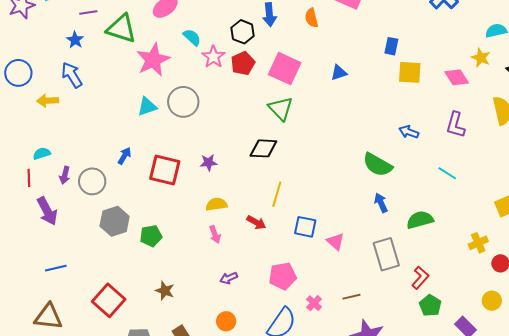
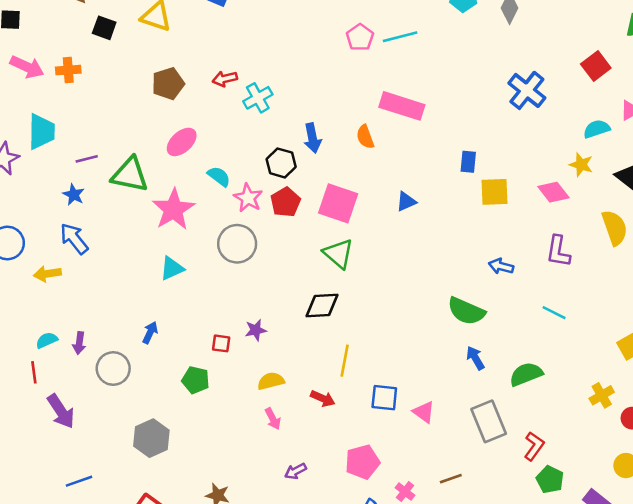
gray circle: (183, 102) -> (237, 244), moved
red square: (165, 170) -> (221, 343), moved, size x0.5
purple arrow: (65, 175) -> (79, 343), moved
gray hexagon: (115, 221) -> (151, 438), moved
green pentagon: (151, 236) -> (196, 380), moved, turned 30

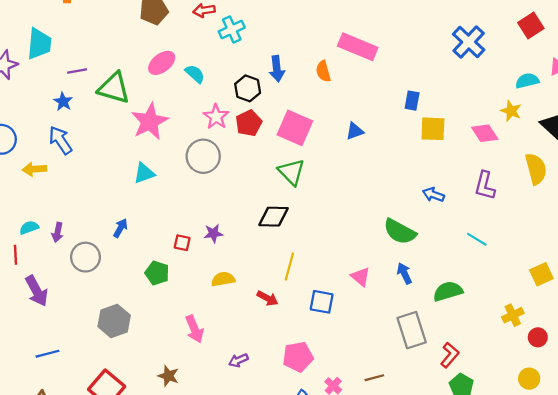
cyan semicircle: (219, 176) -> (195, 74), moved
pink triangle: (424, 412) -> (361, 277), moved
pink arrow: (273, 419) -> (194, 329), moved, size x1.4

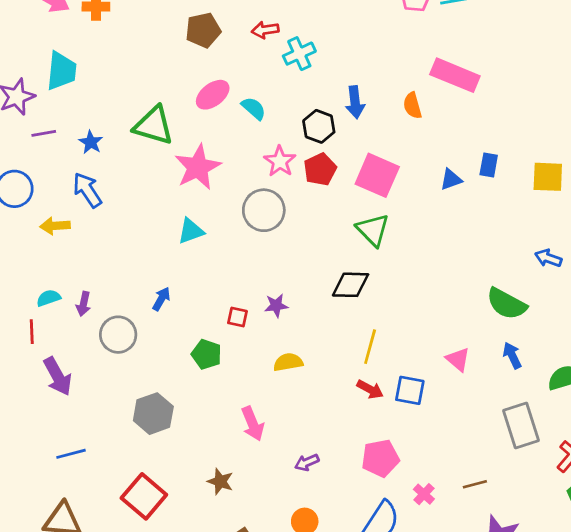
purple line: (77, 71) -> (44, 133), moved
blue rectangle: (412, 101) -> (489, 165), moved
red arrow: (267, 298) -> (370, 389), moved

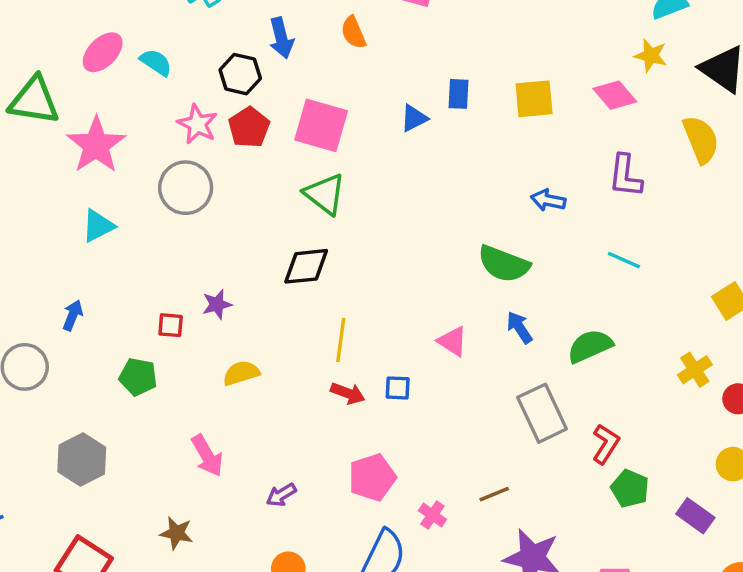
blue square: (410, 390) -> (398, 388), size x0.7

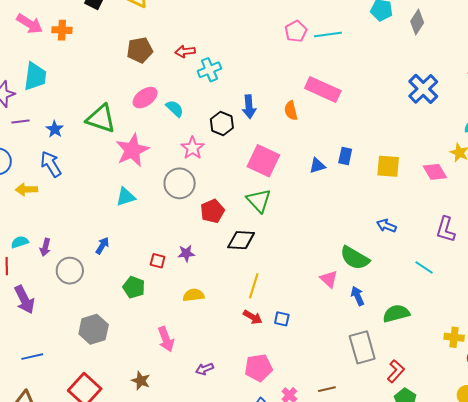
red pentagon: (249, 127) -> (212, 211), moved
purple L-shape: (625, 176) -> (446, 229), moved
pink triangle: (452, 341) -> (329, 279), moved
yellow cross: (695, 370) -> (454, 337), turned 30

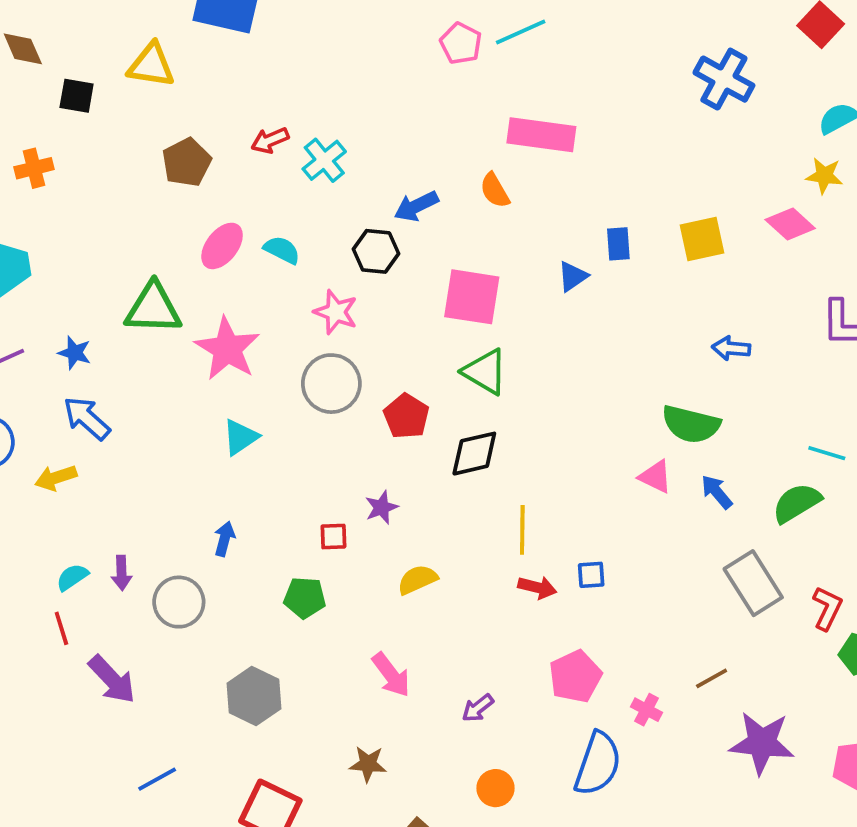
blue arrow: (249, 107) -> (416, 206), turned 85
cyan line: (424, 267) -> (827, 453), moved

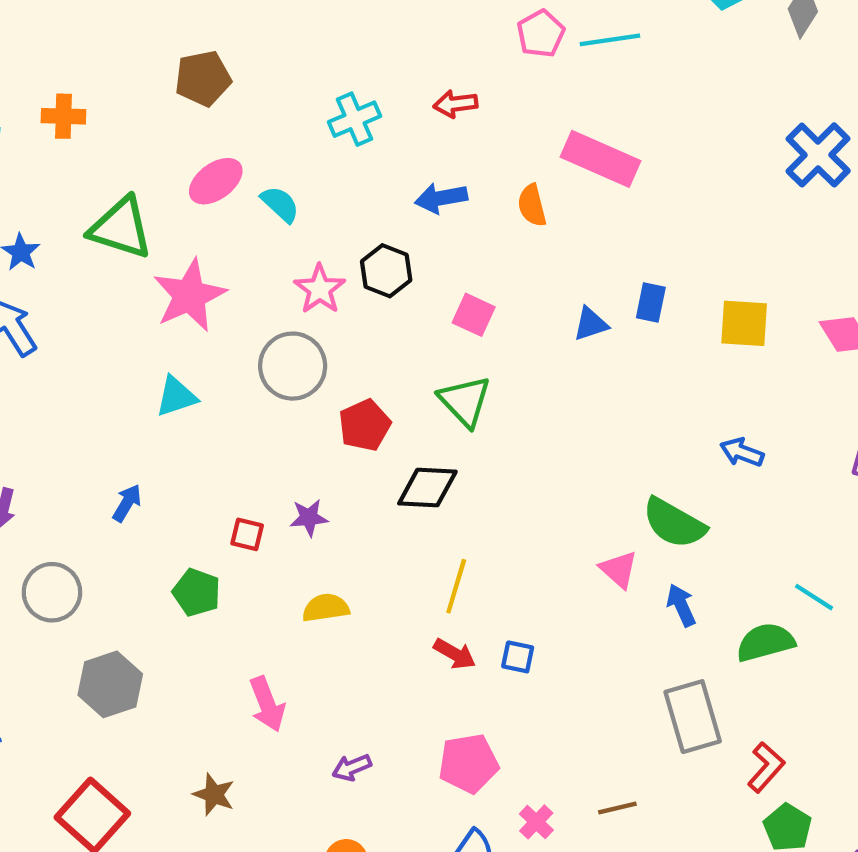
red arrow: (270, 140) -> (455, 104), moved
orange cross: (34, 168) -> (63, 116), moved
black hexagon: (376, 251) -> (386, 271), moved
pink square: (472, 297) -> (474, 315), size x0.6
gray circle: (179, 602) -> (52, 592), moved

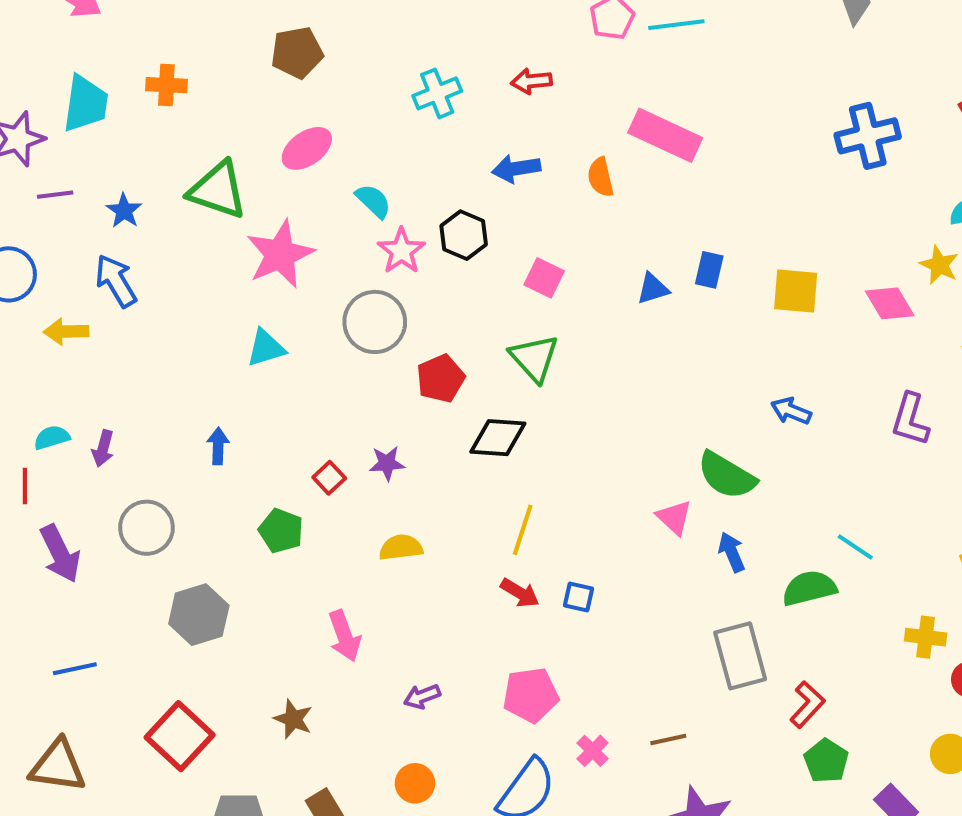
blue cross: (818, 155) -> (868, 136), turned 30
cyan semicircle: (280, 204) -> (373, 201), moved
blue arrow: (127, 503) -> (218, 446), turned -30
red square: (247, 534) -> (329, 478), turned 32

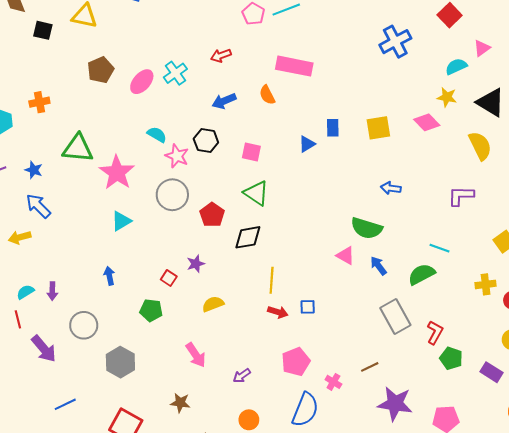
pink ellipse: (307, 148) -> (142, 82), moved
purple L-shape: (910, 420) -> (461, 196), moved, turned 88

